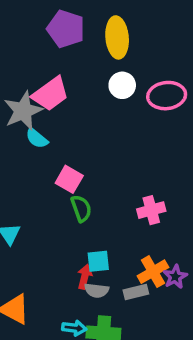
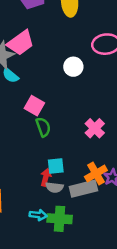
white circle: (122, 85) -> (73, 67), moved
pink cross: (151, 210) -> (95, 128), turned -30
gray rectangle: (136, 292) -> (83, 189), size x1.5

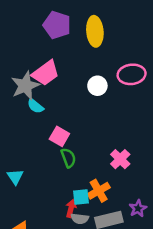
white circle: (73, 67) -> (97, 86), moved
orange cross: (96, 174) -> (99, 191), moved

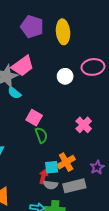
pink cross: (120, 159) -> (84, 125), moved
purple star: (138, 208) -> (97, 167), moved

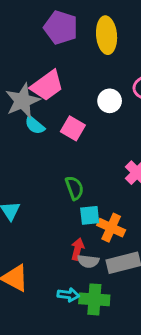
pink square: (34, 118) -> (73, 128), moved
orange cross: (66, 162) -> (111, 228), turned -36
cyan square: (52, 167) -> (90, 215), moved

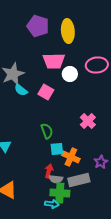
pink trapezoid: (47, 86) -> (54, 61), moved, turned 35
cyan arrow: (68, 295) -> (52, 204), moved
green cross: (94, 299) -> (60, 193), moved

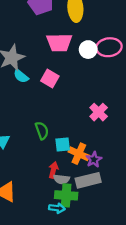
white circle: (70, 74) -> (88, 50), moved
green semicircle: (47, 131) -> (42, 131), moved
purple star: (101, 162) -> (94, 159), moved

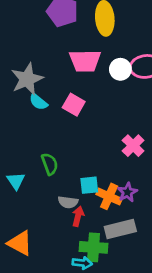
green semicircle: (42, 131) -> (50, 164), moved
purple star: (94, 159) -> (127, 192), moved
gray semicircle: (61, 179) -> (68, 202), moved

